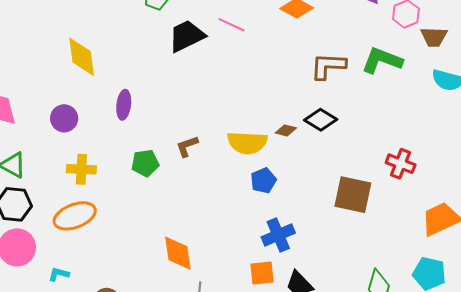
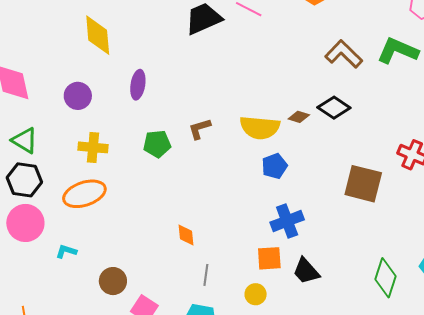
brown L-shape: (328, 66) -> (344, 54), turned 39
orange diamond: (178, 253) -> (186, 235), size x0.6

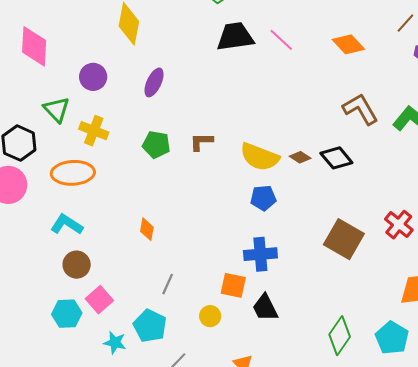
green triangle: (25, 140) -> (57, 110), moved
orange diamond: (186, 235) -> (147, 229), moved
cyan L-shape: (66, 251) -> (67, 225), moved, size x1.5

